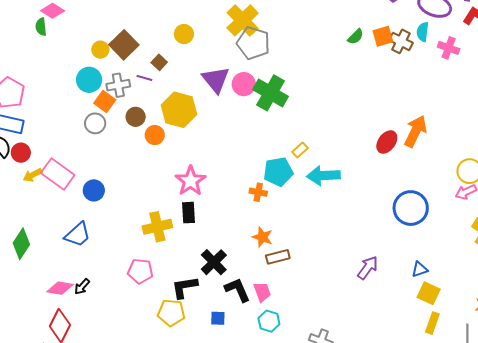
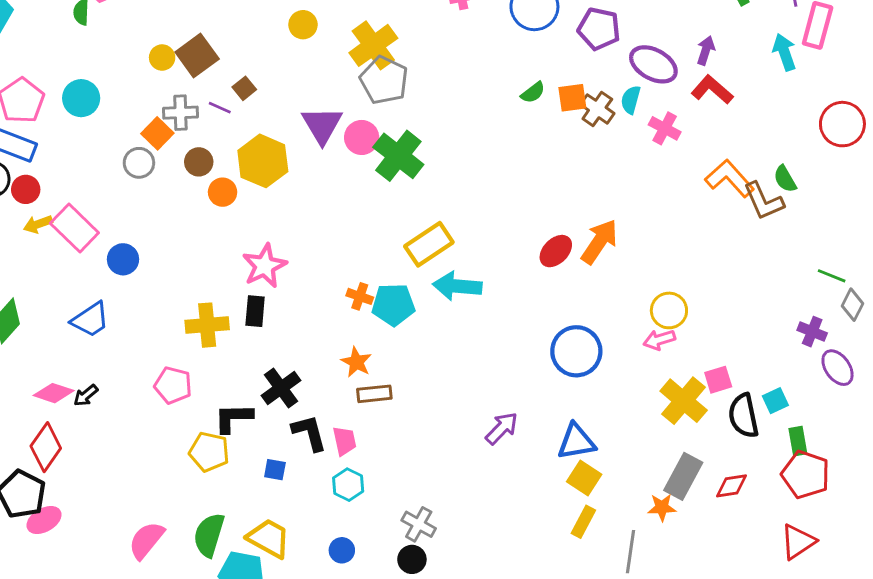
yellow circle: (184, 34) -> (303, 25), moved
cyan circle: (89, 80) -> (81, 98), moved
yellow rectangle: (300, 150) -> (429, 244), size x2.0
cyan pentagon: (278, 172) -> (393, 305), moved
blue triangle: (420, 269) -> (576, 442), size x1.6

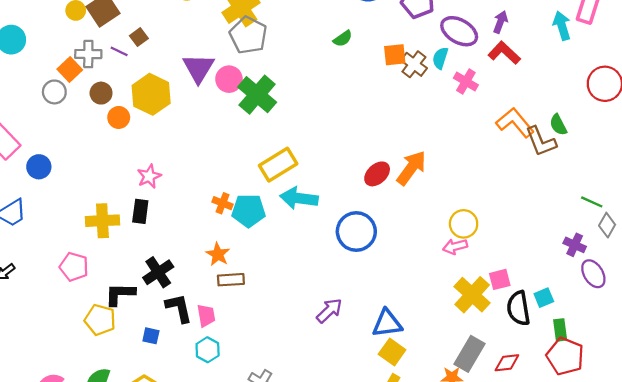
green semicircle: (533, 93) -> (343, 39), moved
pink star: (265, 266) -> (149, 176), size x0.7
blue circle: (576, 351) -> (356, 231), moved

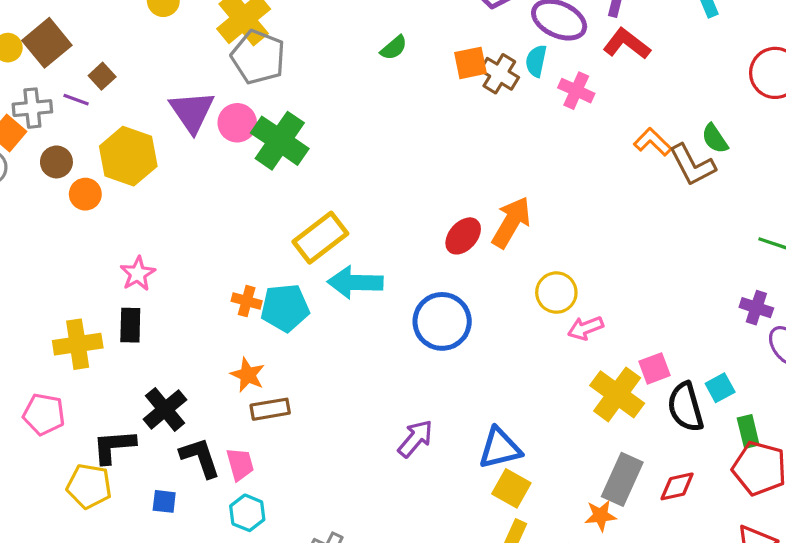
orange L-shape: (515, 123) -> (653, 142), size x0.7
yellow circle: (464, 224) -> (556, 293), moved

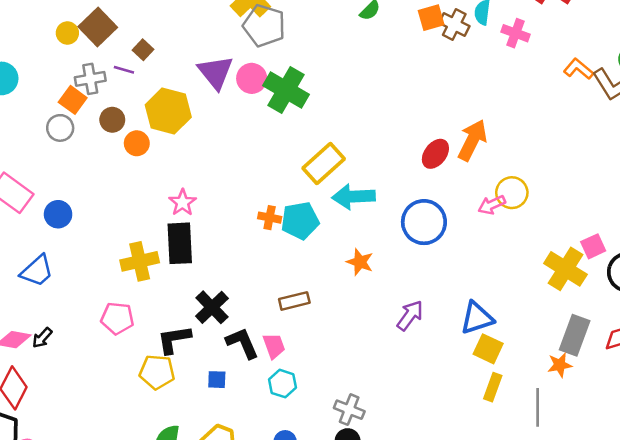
black rectangle: (130, 325) -> (180, 243), size x1.5
pink arrow: (585, 328) -> (492, 205), moved
orange star: (248, 375) -> (360, 262), moved

